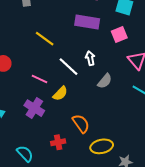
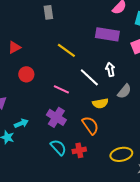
yellow semicircle: (60, 94) -> (100, 103), moved, turned 35
orange semicircle: (81, 124) -> (90, 125), moved
cyan semicircle: (25, 154) -> (58, 147), moved

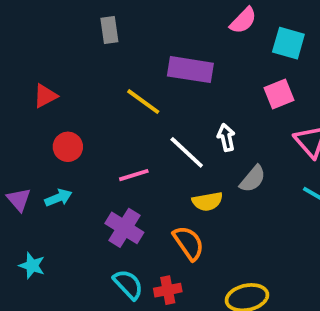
purple rectangle: (107, 34) -> (190, 70), moved
pink line: (61, 89) -> (134, 175), turned -42
cyan arrow: (21, 123) -> (58, 198), moved

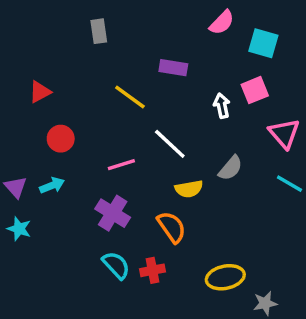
purple rectangle: (190, 70) -> (173, 68), size x0.7
white arrow: (226, 137) -> (222, 106), moved
cyan star: (32, 266) -> (19, 229), moved

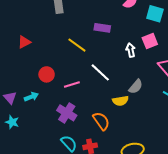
red circle: (61, 139) -> (47, 74), moved
yellow semicircle: (189, 189) -> (120, 101), moved

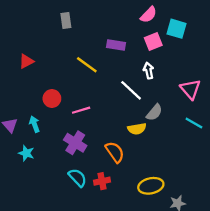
pink square: (150, 41) -> (153, 41), moved
white line: (100, 72) -> (131, 90), moved
cyan arrow: (31, 97) -> (34, 124), turned -88
cyan star: (12, 122) -> (26, 153), moved

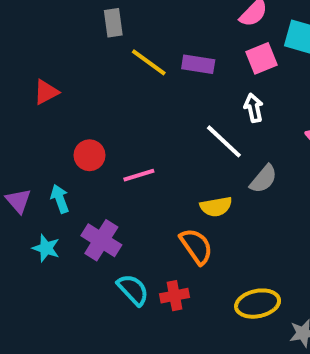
yellow line: (87, 65) -> (149, 62), moved
yellow semicircle: (137, 129) -> (216, 207), moved
purple cross: (75, 143) -> (101, 240), moved

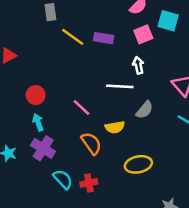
white line: (224, 141) -> (120, 86), turned -40
pink line: (139, 175) -> (81, 107), moved, turned 60
cyan arrow: (60, 199) -> (38, 122), moved
orange semicircle: (196, 246) -> (91, 143), moved
yellow ellipse: (258, 304) -> (138, 164), moved

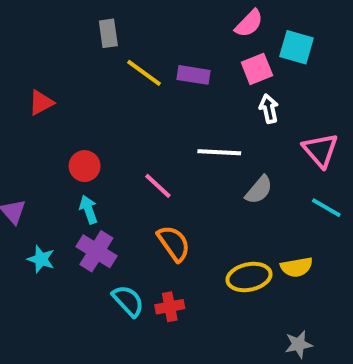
white arrow: (138, 65) -> (269, 109), moved
yellow semicircle: (115, 127) -> (297, 267), moved

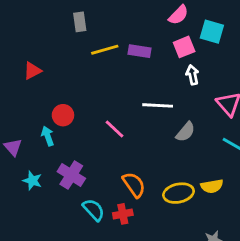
yellow line: (144, 73) -> (105, 50), turned -52
cyan arrow: (89, 210) -> (48, 136), moved
orange semicircle: (174, 243) -> (134, 185), moved

